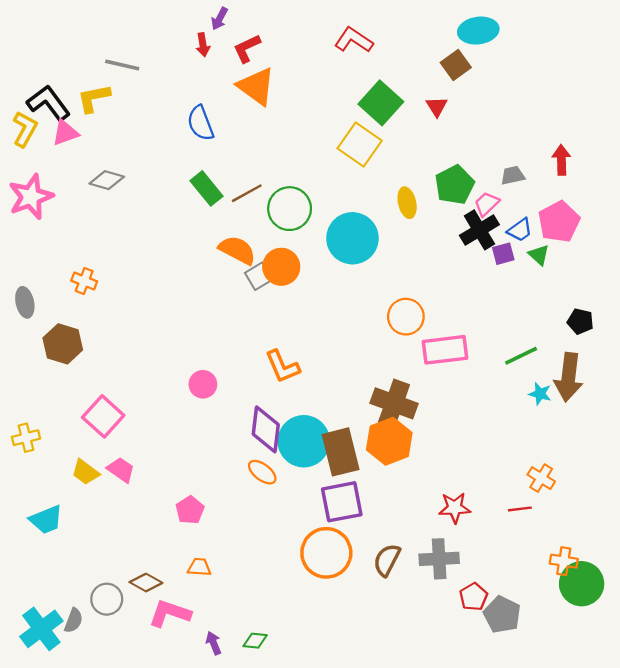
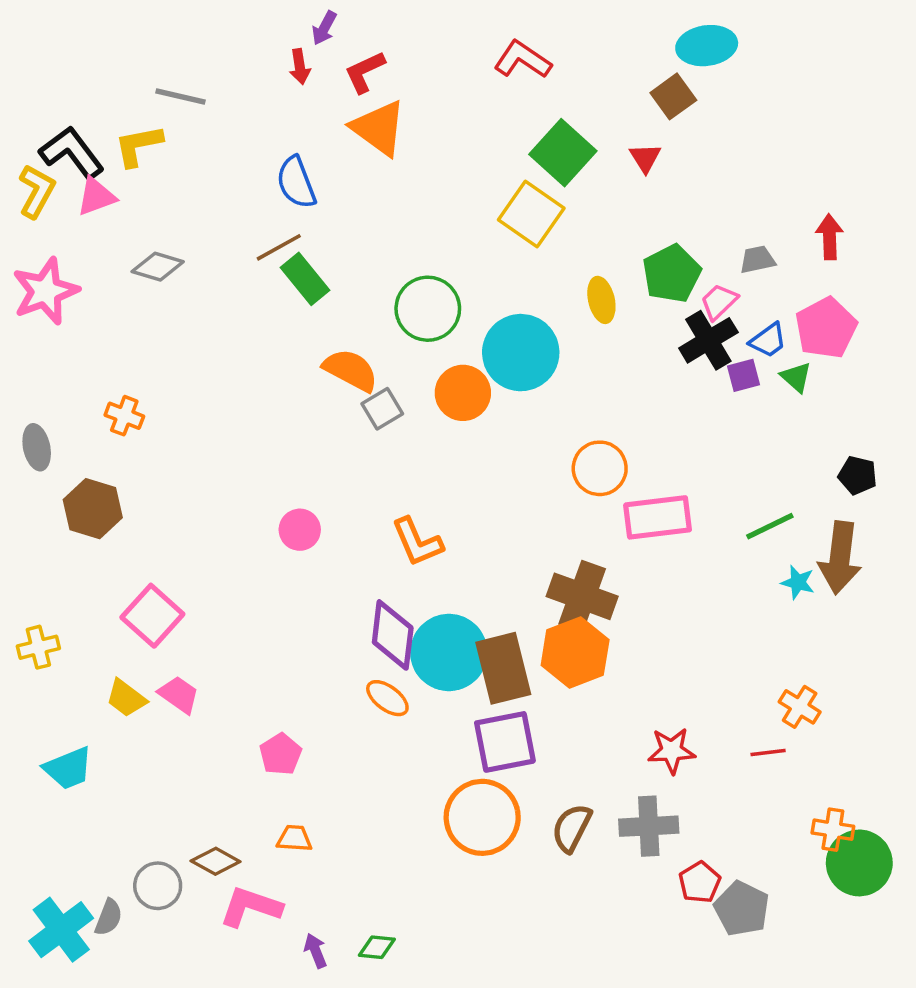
brown line: (247, 193) -> (279, 247), moved
orange circle: (281, 267) -> (463, 393), moved
pink circle: (203, 384) -> (300, 530), moved

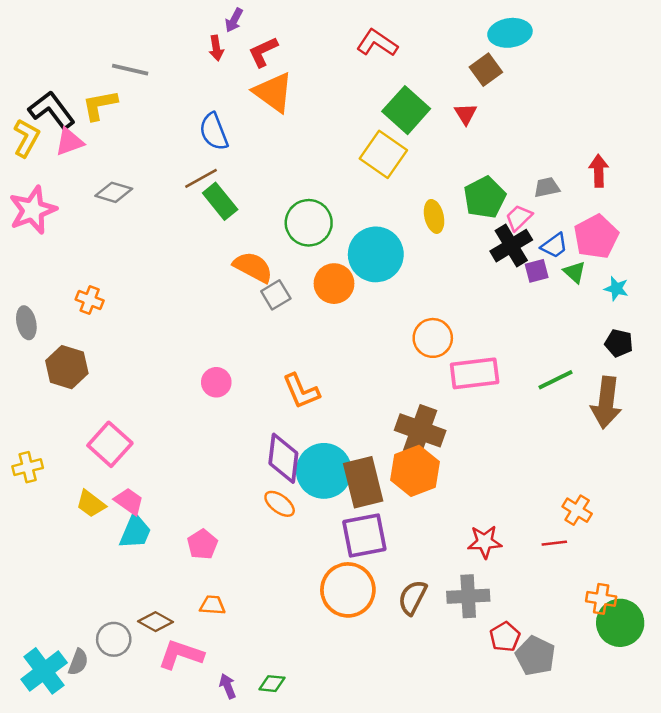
cyan star: (798, 582) -> (616, 289), moved
cyan trapezoid: (68, 768) -> (135, 532), moved, turned -45

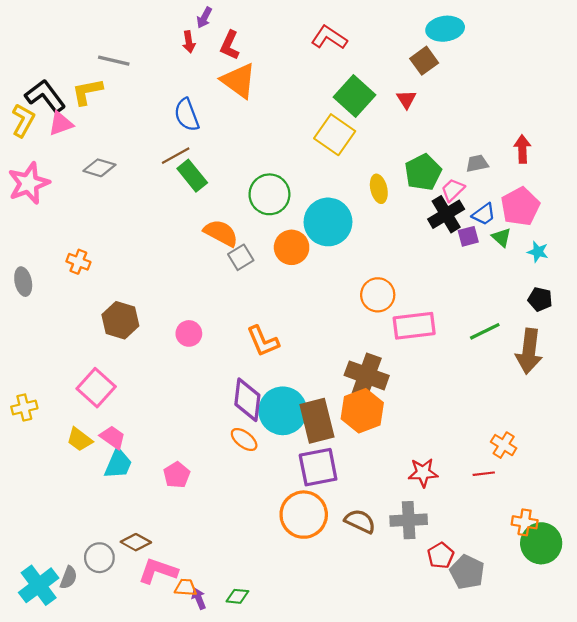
red L-shape: (263, 52) -> (230, 45), turned -40
brown hexagon: (67, 367) -> (120, 320), moved
brown semicircle: (413, 598) -> (360, 521), turned 88
orange trapezoid: (212, 605) -> (186, 587), moved

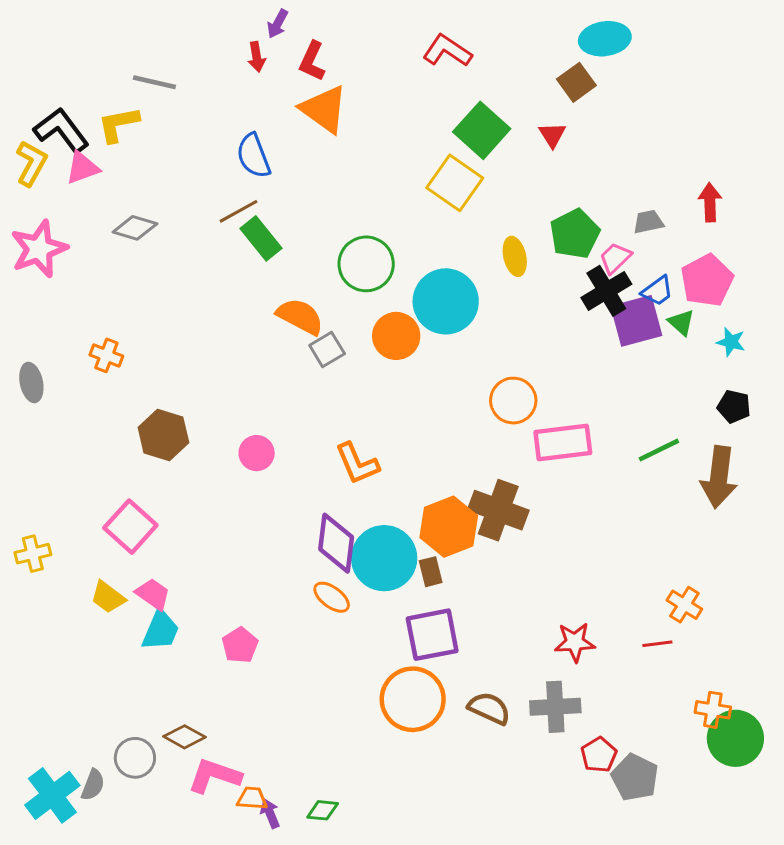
purple square: (468, 236) -> (636, 321), size x1.8
orange hexagon: (362, 411) -> (449, 527), moved
brown rectangle: (317, 421) -> (431, 572), size x0.5

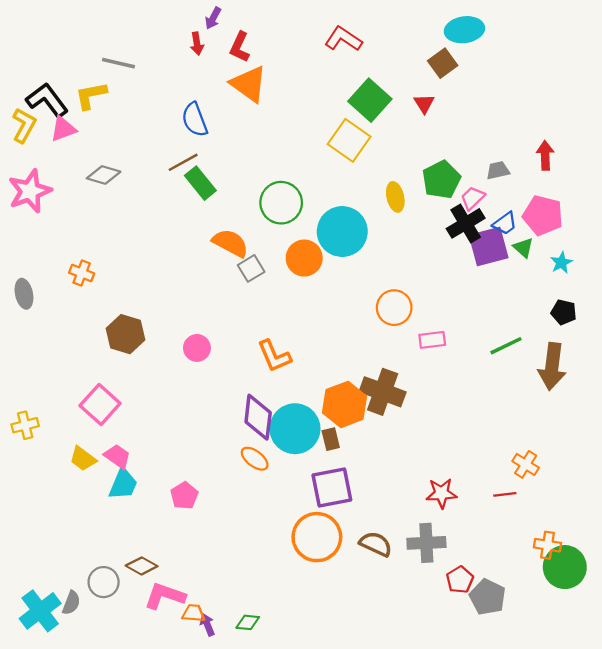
pink pentagon: (707, 280) -> (543, 215), turned -30
cyan star: (731, 342) -> (561, 263), turned 30
pink rectangle: (563, 443) -> (432, 340), size x0.6

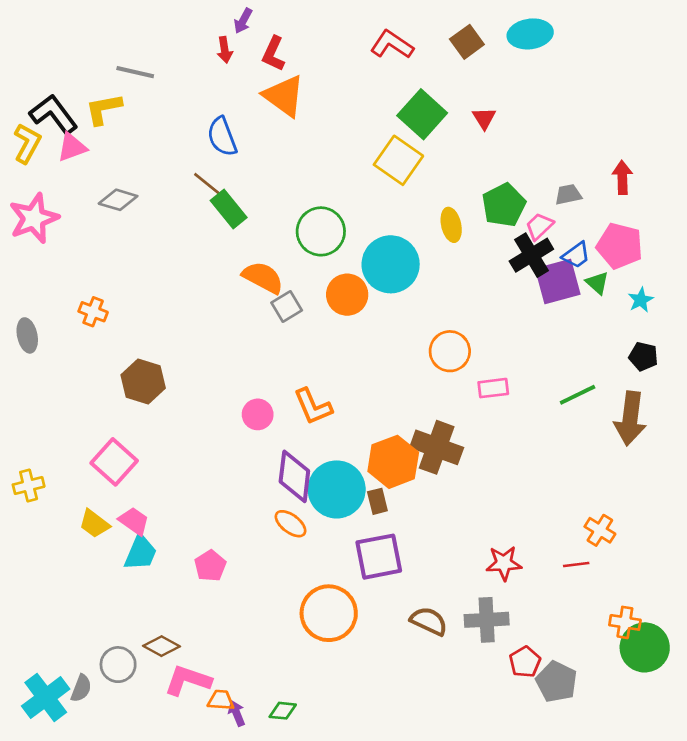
brown square: (443, 63) -> (467, 42), moved
brown line: (183, 162) -> (209, 185), turned 68
pink circle: (197, 348) -> (258, 414), moved
orange circle: (317, 537) -> (329, 613), moved

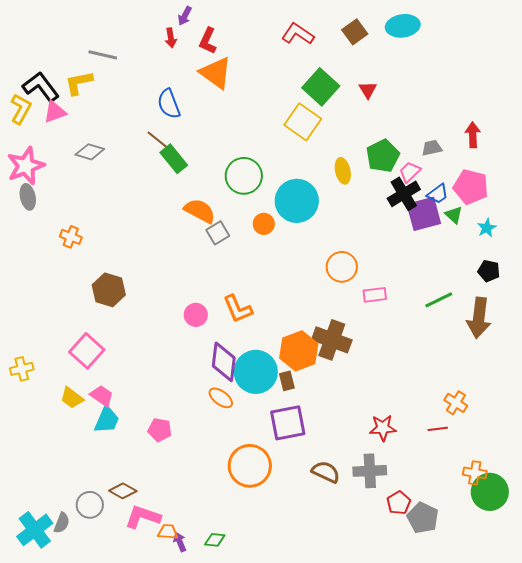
orange circle: (347, 295) -> (264, 224), size x0.7
gray ellipse: (27, 335) -> (28, 197), moved
pink pentagon: (210, 566) -> (160, 430), turned -30

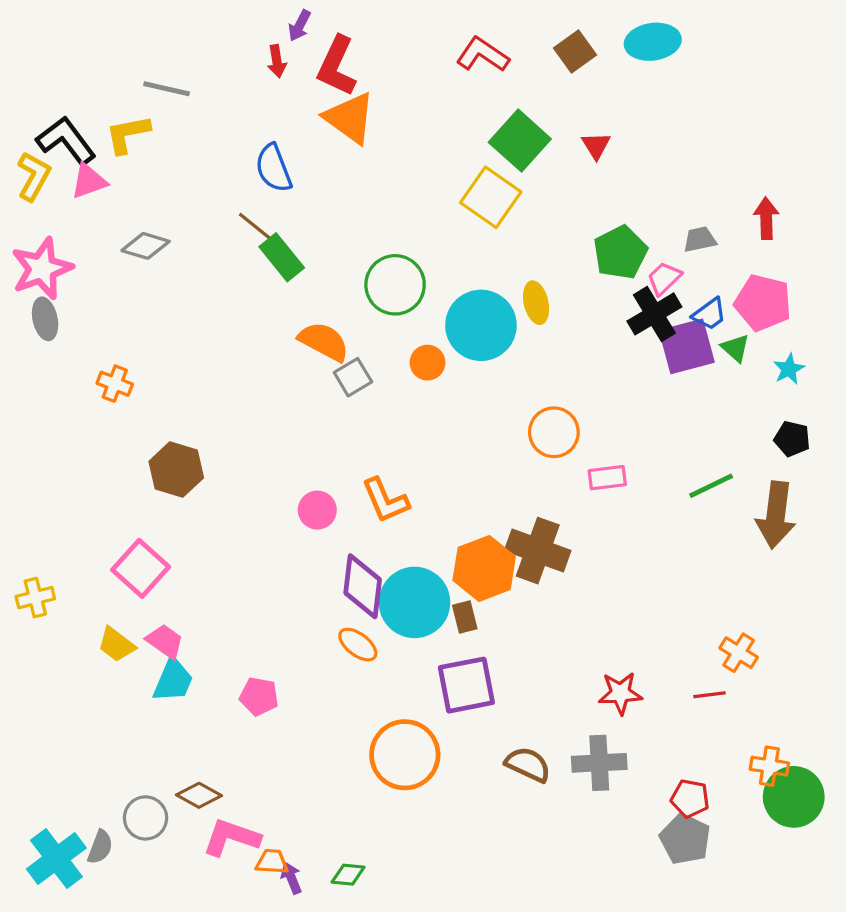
red L-shape: (208, 41) -> (337, 66), size x1.4
yellow ellipse: (343, 171) -> (536, 303), moved
red pentagon: (399, 503) -> (690, 799), moved, turned -30

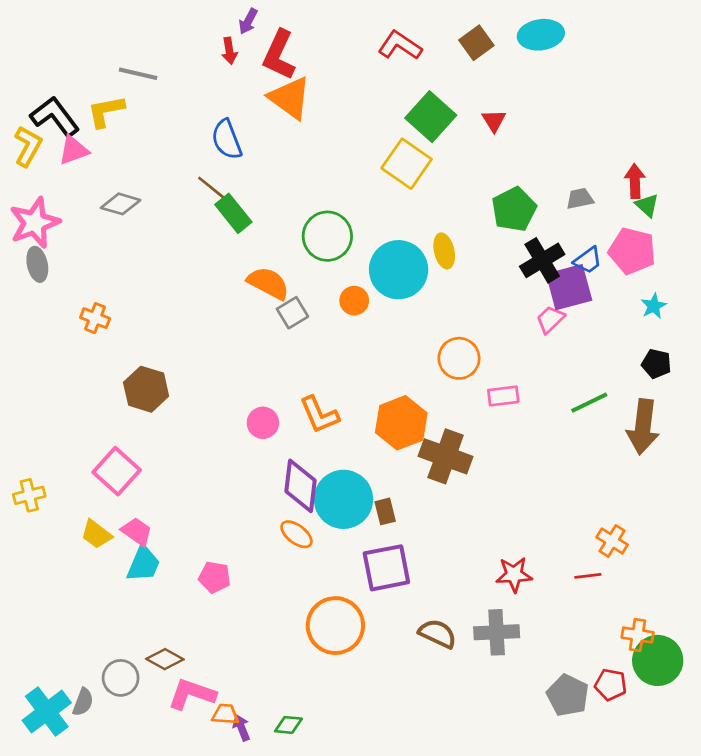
pink trapezoid: (664, 278) -> (550, 319), moved
green triangle: (735, 348) -> (647, 205), moved
orange hexagon: (484, 568) -> (401, 423), moved
red pentagon: (690, 799) -> (611, 685), moved

